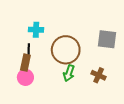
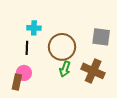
brown rectangle: (25, 63) -> (17, 82), moved
brown cross: (99, 75) -> (93, 71), size x1.6

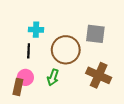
gray square: (101, 37) -> (95, 34), moved
green arrow: (65, 69) -> (53, 77), moved

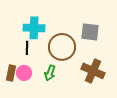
cyan cross: (36, 30) -> (34, 28), size x1.5
brown rectangle: (18, 87) -> (11, 73), moved

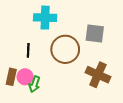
cyan cross: (34, 28) -> (45, 18), moved
green arrow: (50, 73) -> (35, 84), moved

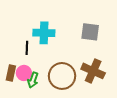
cyan cross: (45, 18) -> (44, 33), moved
brown circle: (65, 49) -> (62, 76), moved

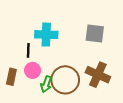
pink circle: (24, 73) -> (32, 70), moved
green arrow: (33, 80) -> (46, 84), moved

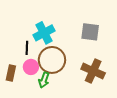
cyan cross: (46, 35) -> (44, 33), turned -30
brown circle: (65, 80) -> (52, 60), moved

